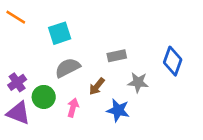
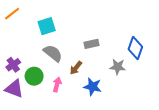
orange line: (16, 17) -> (12, 14), turned -70
gray semicircle: (68, 68) -> (53, 53), turned 66
gray star: (138, 82) -> (118, 67), moved

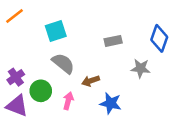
gray rectangle: (92, 44) -> (113, 41), moved
blue diamond: (135, 48) -> (159, 38), moved
gray star: (118, 67) -> (141, 68), moved
brown arrow: (76, 68) -> (91, 81), turned 32

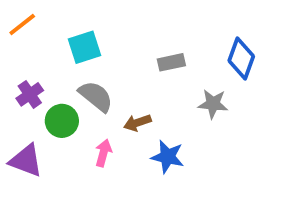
purple cross: (16, 77) -> (30, 94), moved
green circle: (41, 91) -> (62, 121), moved

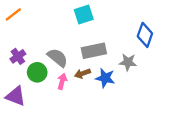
cyan square: (85, 47) -> (84, 14), moved
gray rectangle: (171, 62) -> (94, 51), moved, size x1.5
pink arrow: (103, 153) -> (62, 81), moved
blue star: (168, 157) -> (105, 78), moved

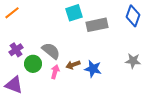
blue diamond: (145, 35) -> (133, 16), moved
gray rectangle: (94, 51) -> (97, 25), moved
gray star: (128, 62) -> (133, 61), moved

